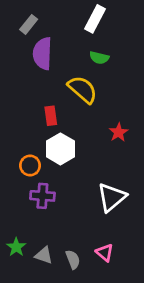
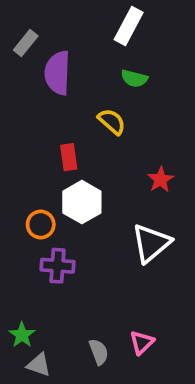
gray rectangle: (29, 24) -> (26, 43), moved
yellow semicircle: (83, 89) -> (112, 122), size x0.7
white triangle: (112, 197) -> (151, 243), moved
pink triangle: (105, 253) -> (142, 342), turned 36
gray triangle: (44, 255) -> (39, 365), moved

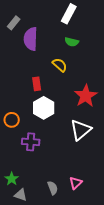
red star: (160, 180) -> (86, 96), size x1.6
orange circle: (41, 224) -> (12, 120), moved

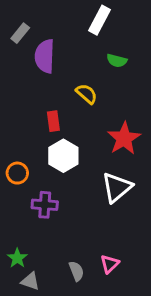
green semicircle: (72, 42) -> (117, 61), moved

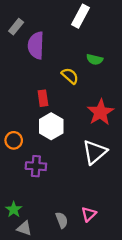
green semicircle: (117, 61) -> (95, 59), moved

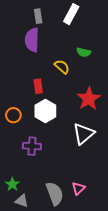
gray rectangle: (16, 27) -> (38, 16), moved, turned -48
orange circle: (14, 140) -> (13, 115), moved
gray semicircle: (62, 220) -> (55, 194), size x1.6

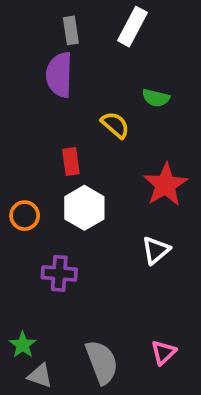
white triangle: (84, 134) -> (156, 250), size x0.7
pink triangle: (78, 188) -> (163, 352), moved

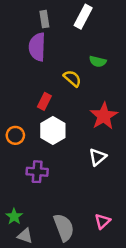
red rectangle: (71, 162) -> (44, 101), turned 35

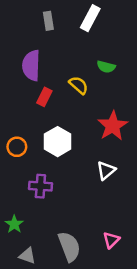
purple semicircle: (37, 47) -> (31, 65), moved
red rectangle: (44, 101) -> (44, 97), moved
green star: (14, 216) -> (14, 224), moved

